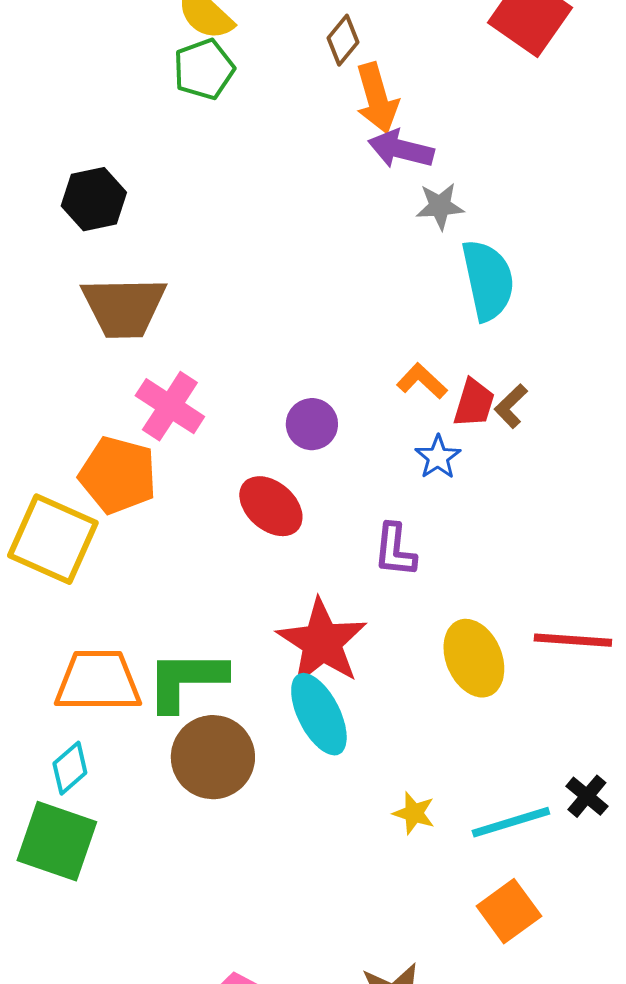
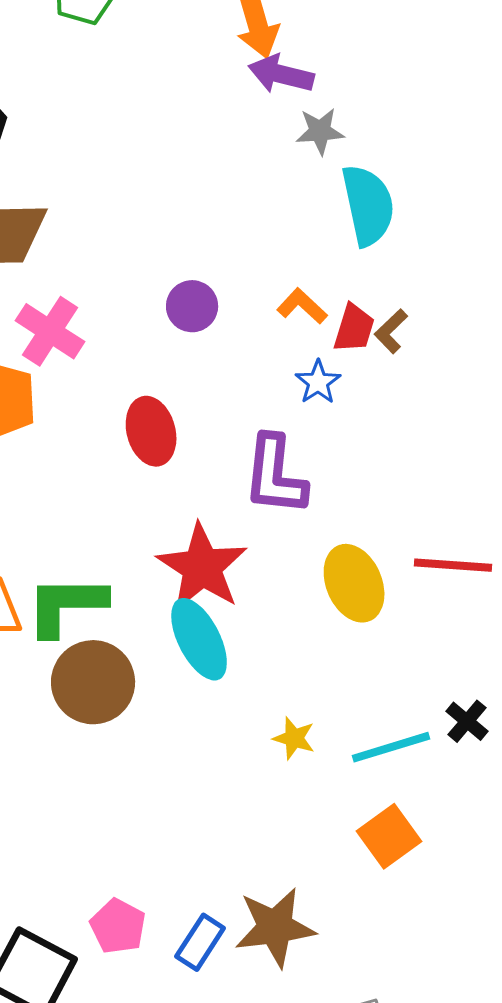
purple circle: (312, 424) -> (192, 306), moved
red ellipse: (271, 506) -> (151, 431), turned 34
purple L-shape: (395, 550) -> (275, 475), size x1.5

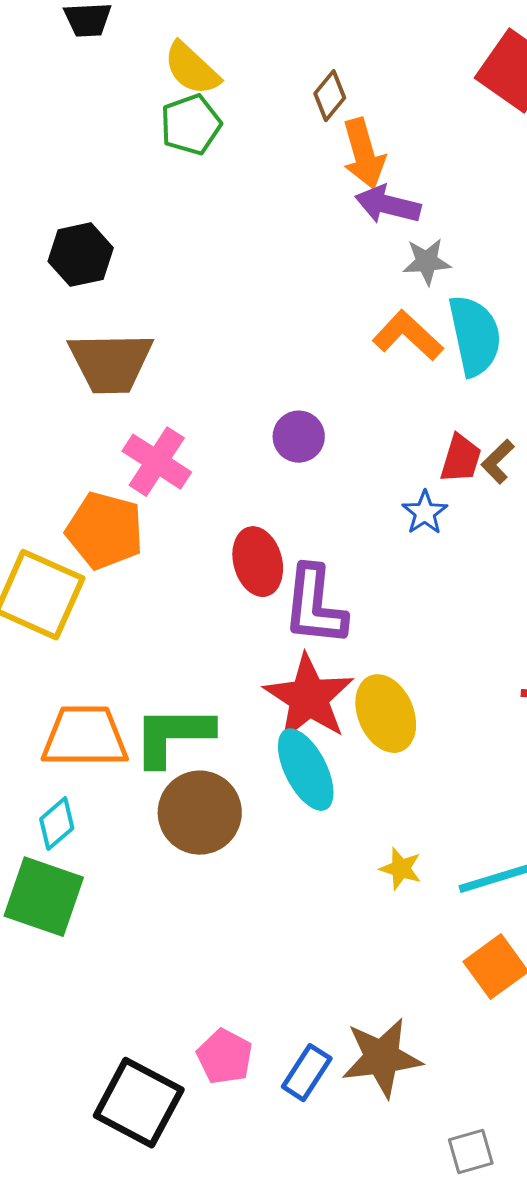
orange L-shape: (302, 306) -> (408, 336), moved, size x1.4
purple L-shape: (275, 475) -> (315, 606), moved
yellow ellipse: (354, 583) -> (386, 714), moved

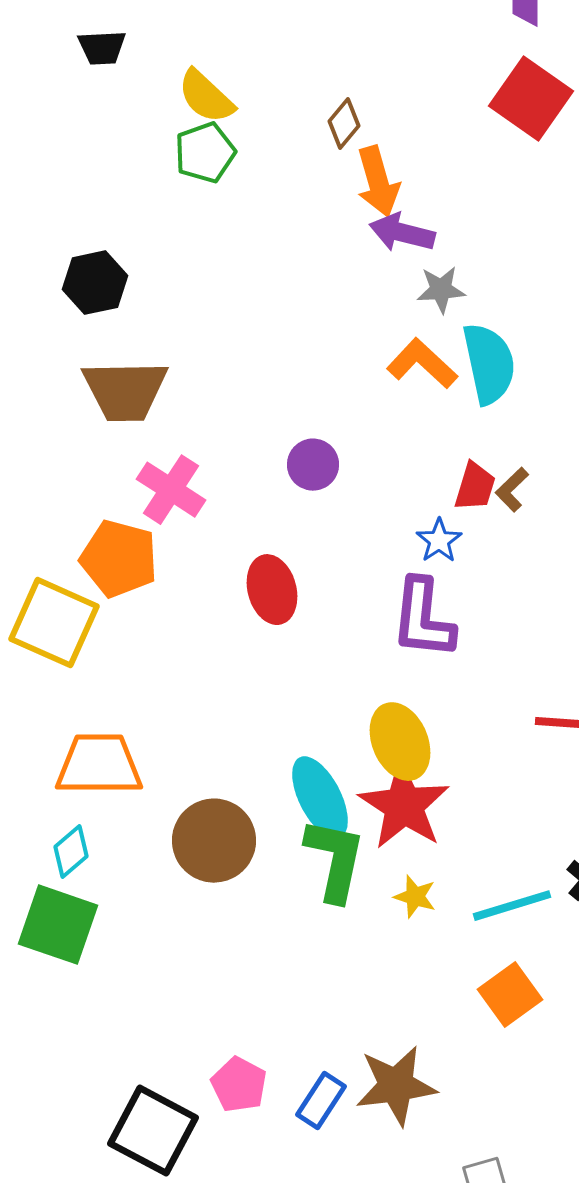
purple L-shape: (315, 606) -> (423, 619), moved
red star: (309, 698) -> (404, 806), moved
green L-shape: (173, 736) -> (335, 860), moved, turned 102

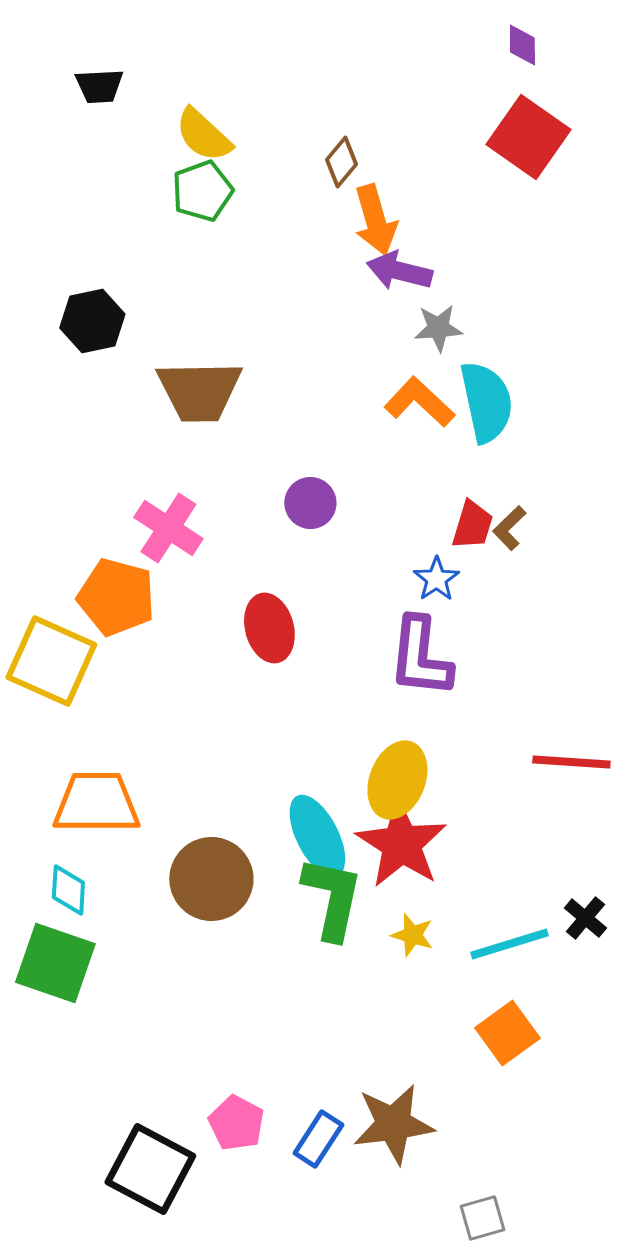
brown trapezoid: (125, 391) -> (199, 391), moved
yellow ellipse: (400, 742) -> (397, 780), turned 44
cyan diamond: (71, 852) -> (68, 890), turned -46

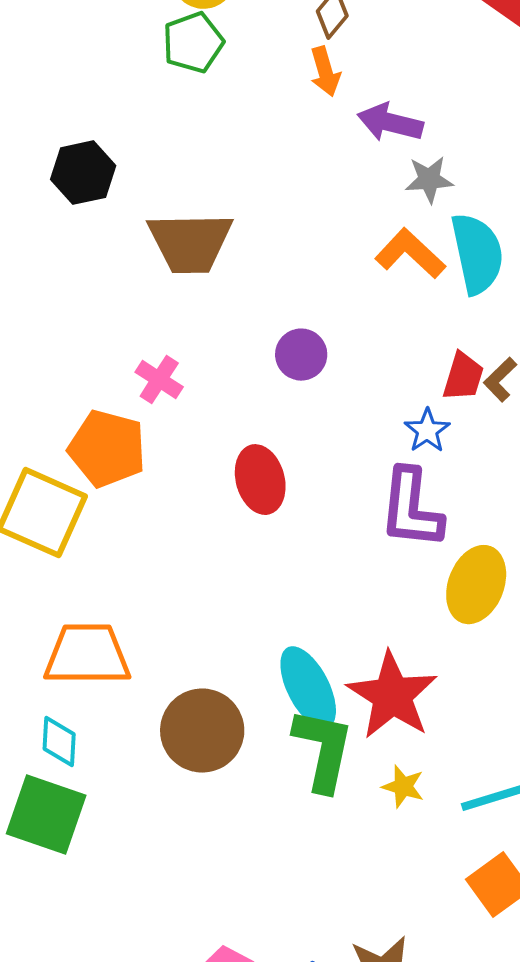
orange arrow: (375, 220) -> (325, 72), moved, size x0.7
pink cross: (168, 528) -> (159, 380), size x0.7
yellow ellipse: (397, 780) -> (476, 585), moved

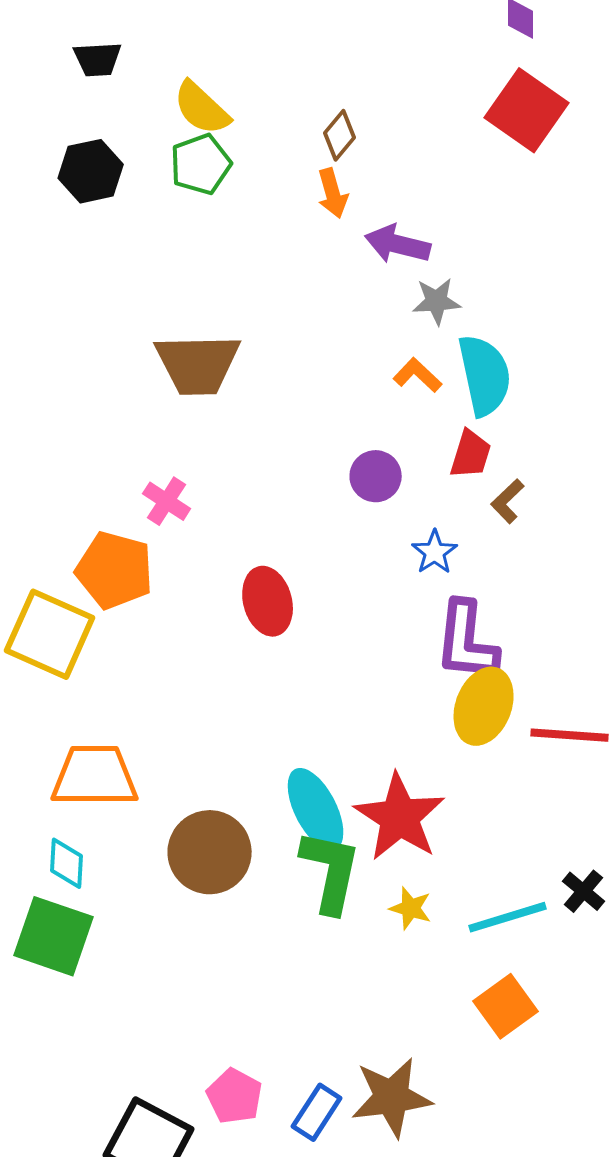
black hexagon: (83, 173) -> (91, 171), moved
orange L-shape: (410, 254) -> (418, 375), size x0.7
purple circle: (301, 355) -> (376, 476), moved
red trapezoid: (463, 377) -> (471, 454), moved
purple L-shape: (411, 509) -> (467, 641), moved

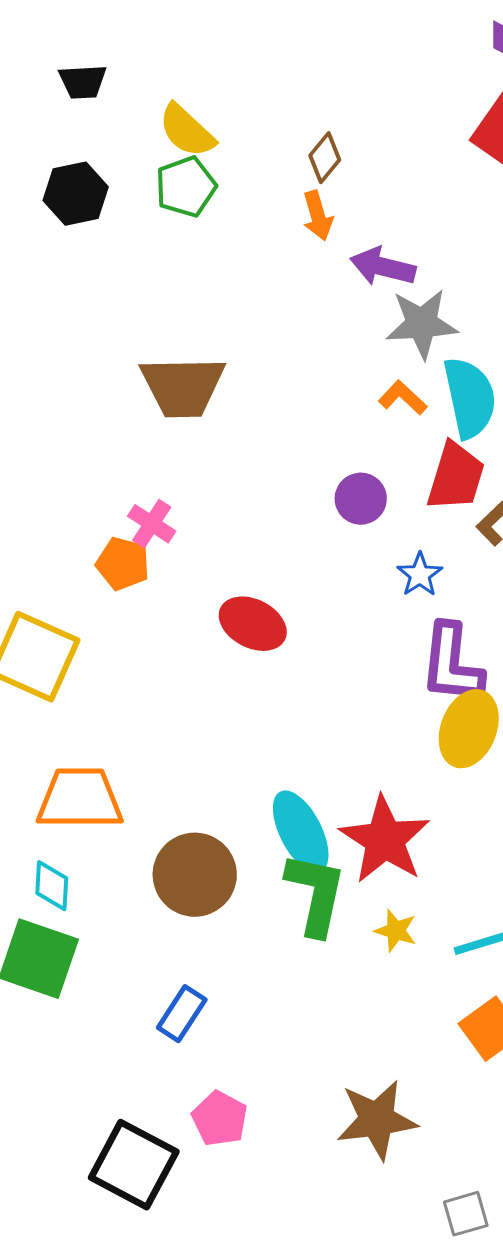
gray star: (437, 301) -> (422, 324), size x1.5
red trapezoid: (471, 454) -> (456, 477), size x1.4
orange pentagon: (115, 570) -> (123, 564), moved, size x0.7
red ellipse: (268, 601) -> (253, 624), turned -48
blue rectangle: (317, 1112) -> (182, 1014), moved

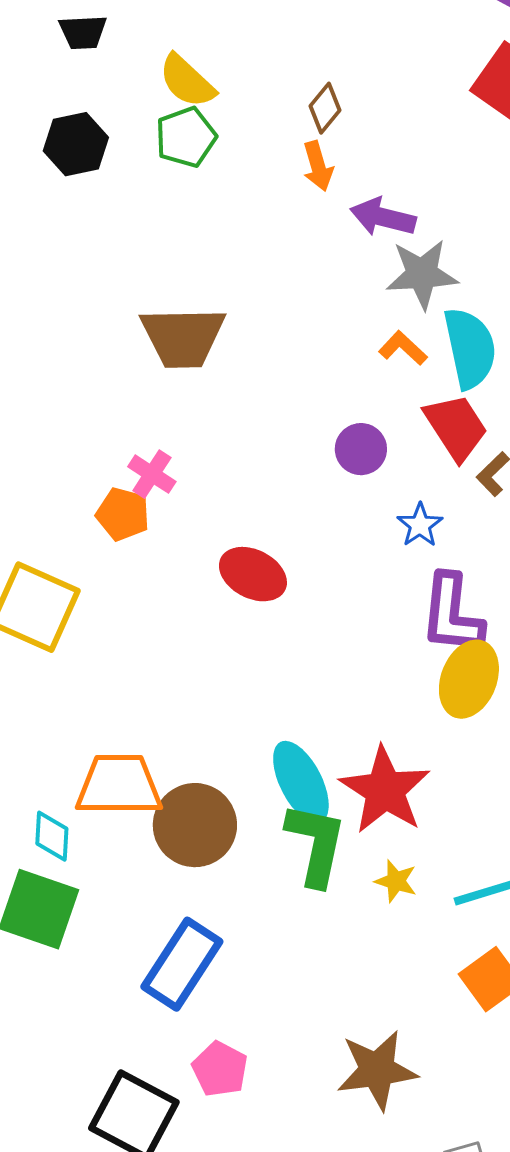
red trapezoid: (456, 477) -> (456, 427), turned -50
orange trapezoid: (80, 799) -> (119, 785), moved
blue rectangle: (182, 1014) -> (182, 964), size x1.6

